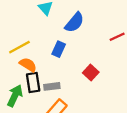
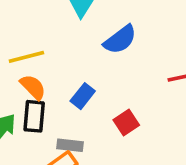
blue rectangle: (59, 49) -> (83, 96), moved
gray rectangle: (52, 86) -> (70, 145), moved

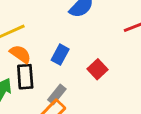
gray rectangle: (70, 145) -> (57, 94), turned -48

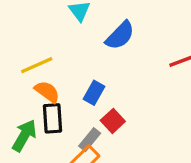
red square: (97, 69) -> (113, 121), moved

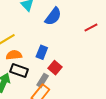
orange semicircle: (47, 92) -> (14, 55), turned -35
black rectangle: (53, 118) -> (19, 70), turned -60

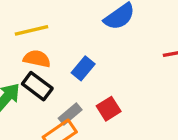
red square: (55, 68) -> (109, 109), moved

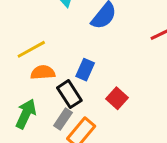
black rectangle: (37, 86) -> (69, 94), moved, turned 36
gray rectangle: (70, 114) -> (63, 119), moved

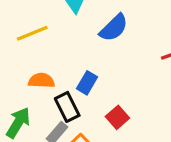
yellow line: (31, 49) -> (32, 33), moved

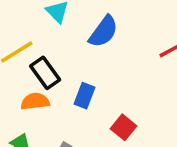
black rectangle: (67, 107) -> (45, 73), moved

